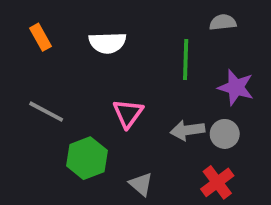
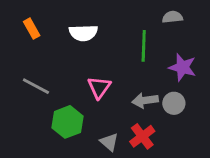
red cross: (217, 182) -> (142, 136), moved

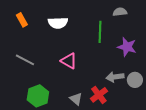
pink triangle: (99, 87) -> (69, 61), turned -36
gray arrow: (145, 100) -> (115, 77), moved
gray circle: (174, 103) -> (135, 80), moved
green hexagon: (68, 122) -> (38, 96), moved

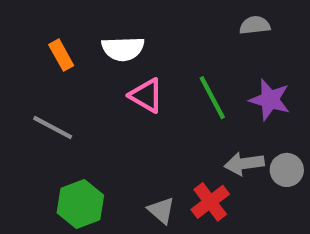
orange rectangle: (22, 20) -> (61, 55), moved
green line: (100, 32) -> (212, 98), moved, turned -30
pink triangle: (69, 61) -> (146, 95), moved

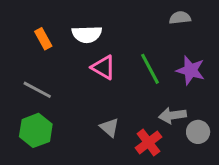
gray circle: (287, 170) -> (198, 132), moved
green hexagon: (80, 204) -> (36, 130), moved
gray triangle: (161, 210) -> (109, 127), moved

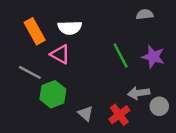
orange rectangle: (43, 39) -> (35, 31), size x1.5
pink triangle: (103, 67) -> (60, 54), moved
gray triangle: (109, 127) -> (85, 114), moved
green hexagon: (36, 130) -> (53, 94), moved

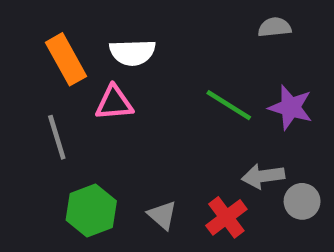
pink triangle: (60, 54) -> (114, 103), turned -35
green line: (121, 55) -> (229, 105), turned -30
gray line: (30, 72) -> (57, 137), turned 45
green hexagon: (53, 94) -> (91, 211), moved

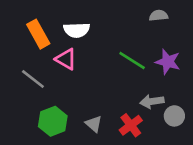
pink triangle: (114, 103) -> (66, 59), turned 35
gray line: (57, 137) -> (33, 79), turned -35

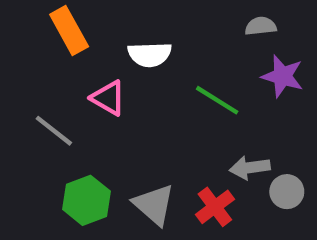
white semicircle: (77, 30) -> (150, 54), moved
orange rectangle: (38, 34) -> (69, 30), moved
purple star: (168, 62) -> (282, 76), moved
gray triangle: (94, 124) -> (154, 205), size x1.5

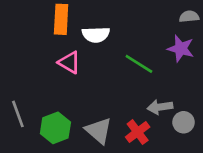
gray semicircle: (261, 26) -> (189, 17), moved
orange rectangle: (69, 30) -> (61, 19), moved, turned 32
gray line: (54, 131) -> (18, 114), moved, turned 32

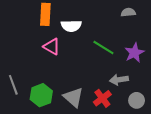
gray semicircle: (189, 17) -> (128, 12), moved
purple star: (181, 49) -> (134, 53), moved, turned 30
gray circle: (184, 122) -> (137, 100), moved

